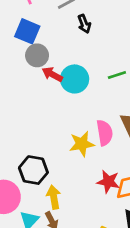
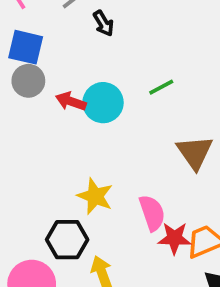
gray circle: (37, 55) -> (28, 81), moved
pink semicircle: (105, 133) -> (152, 213), moved
yellow star: (82, 144) -> (95, 196), moved, turned -30

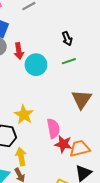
black arrow: (103, 23) -> (67, 39), moved
red arrow: (71, 101) -> (19, 51), moved, turned -126

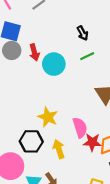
yellow arrow: (21, 157) -> (59, 149), moved

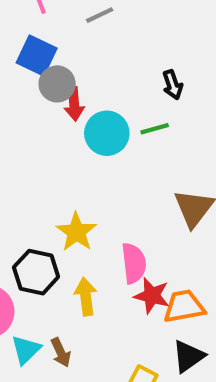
gray circle: (12, 50) -> (57, 84), moved
green line: (87, 56) -> (155, 129), moved

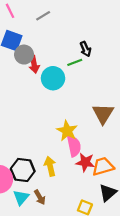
green line: (155, 129) -> (75, 62), moved
yellow star: (76, 232) -> (67, 131), moved
black hexagon: (36, 272) -> (23, 170), moved

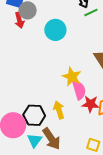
green line: (75, 62) -> (91, 13), moved
red arrow: (34, 64) -> (19, 20), moved
brown arrow: (40, 197) -> (51, 139), size x1.6

